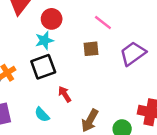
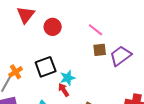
cyan star: (44, 40) -> (68, 78), moved
brown square: (91, 49) -> (100, 50), moved

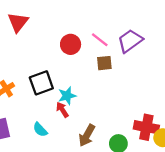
red circle: (53, 27) -> (71, 44), moved
purple trapezoid: (121, 56) -> (130, 41), moved

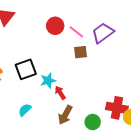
red circle: (71, 44) -> (55, 26), moved
red arrow: (62, 110) -> (60, 93), moved
cyan semicircle: (40, 130) -> (25, 110), turned 88

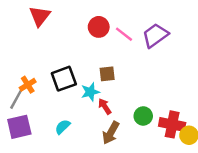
brown square: (80, 52) -> (107, 74), moved
green circle: (93, 122) -> (143, 116), moved

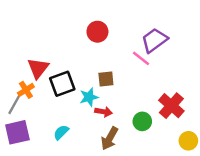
red triangle: (40, 16) -> (38, 68), moved
pink line: (124, 34) -> (141, 58), moved
red arrow: (105, 106) -> (104, 112), turned 133
red cross: (172, 124) -> (171, 106), moved, turned 30

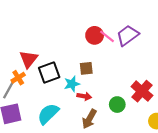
red circle: (97, 32) -> (95, 35), moved
pink line: (141, 58) -> (107, 36), moved
cyan semicircle: (61, 132) -> (48, 114), size x1.6

